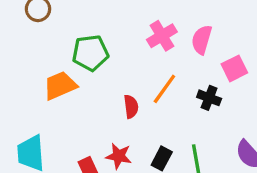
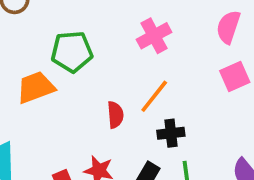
pink semicircle: (202, 40) -> (228, 27), moved
black cross: (209, 98) -> (171, 133), moved, turned -30

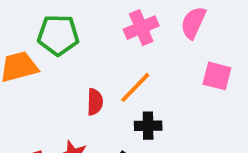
pink semicircle: (228, 27) -> (193, 23), moved
pink square: (235, 77) -> (217, 76), turned 32

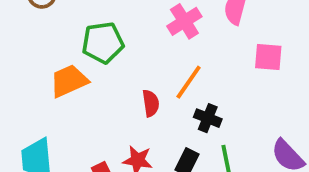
black cross: (148, 126) -> (208, 118), turned 32

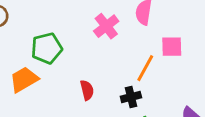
orange line: (189, 82) -> (145, 68), moved
black cross: (208, 118) -> (131, 97), turned -30

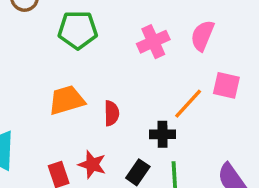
green pentagon: (47, 48) -> (78, 30), moved
orange trapezoid: (24, 79) -> (67, 100), moved

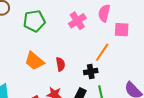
pink square: (226, 85) -> (122, 30), moved
orange trapezoid: (67, 100) -> (34, 61), turned -115

